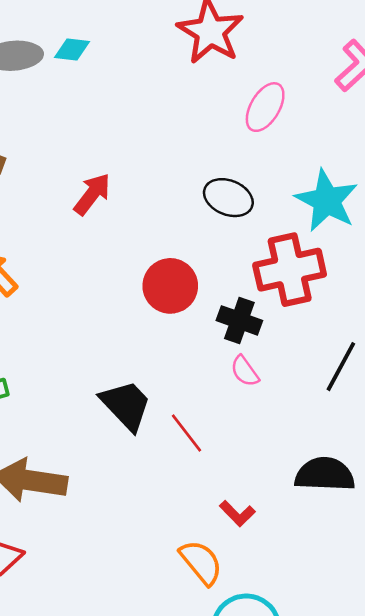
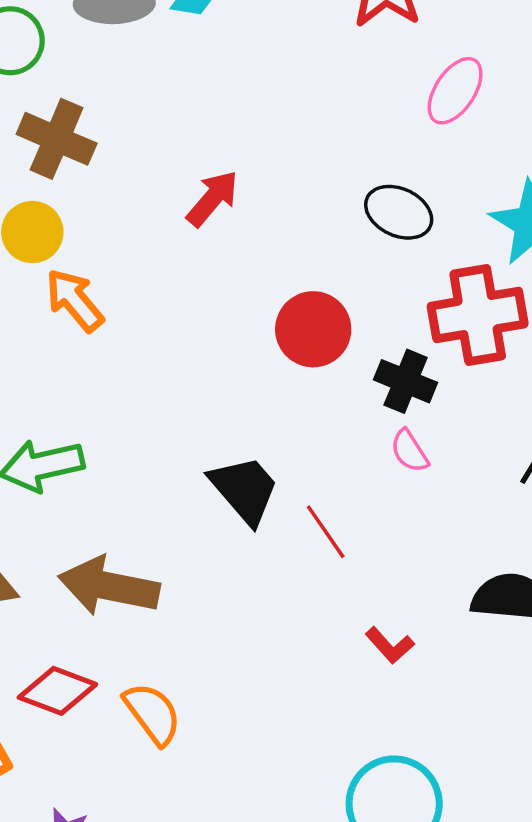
orange semicircle: (201, 562) -> (153, 714), moved

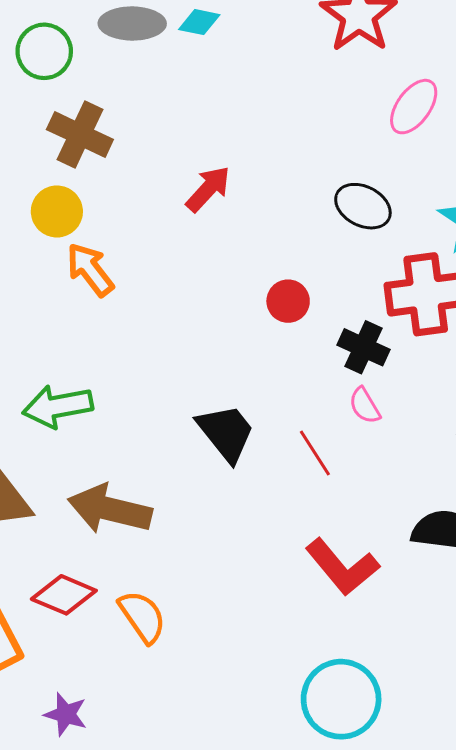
red circle: (313, 329) -> (288, 301), size x0.7
red line: (326, 532) -> (315, 453), moved
red L-shape: (390, 645) -> (342, 567), size x1.8

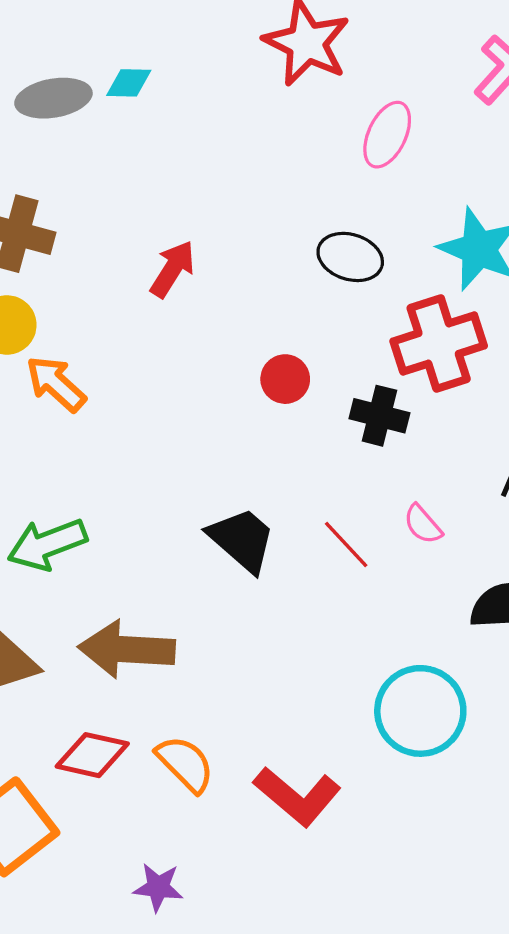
pink semicircle: (365, 406) -> (423, 524), moved
red L-shape: (342, 567) -> (297, 796), moved
cyan circle: (341, 699) -> (420, 711), moved
purple star: (66, 714) -> (158, 887), moved

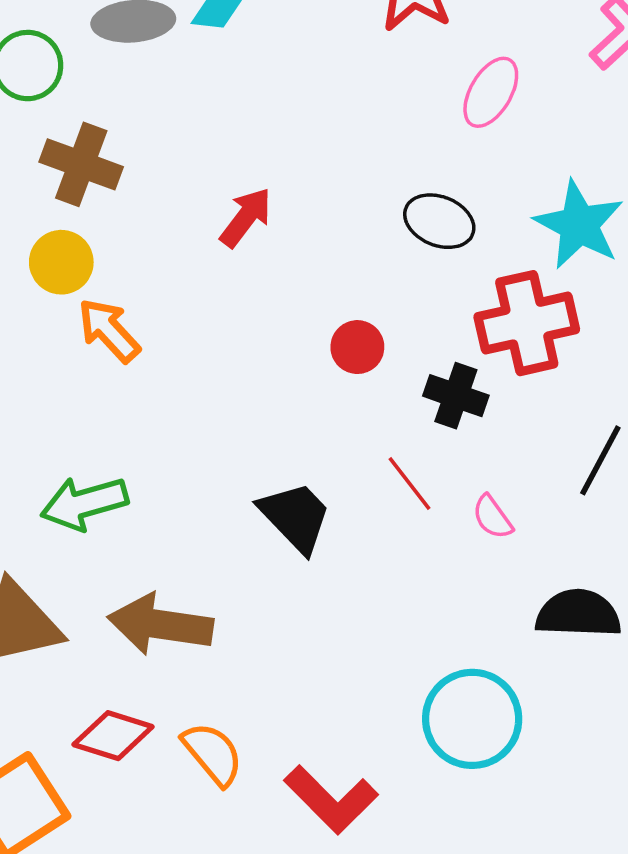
red line: (346, 545) -> (409, 483), moved

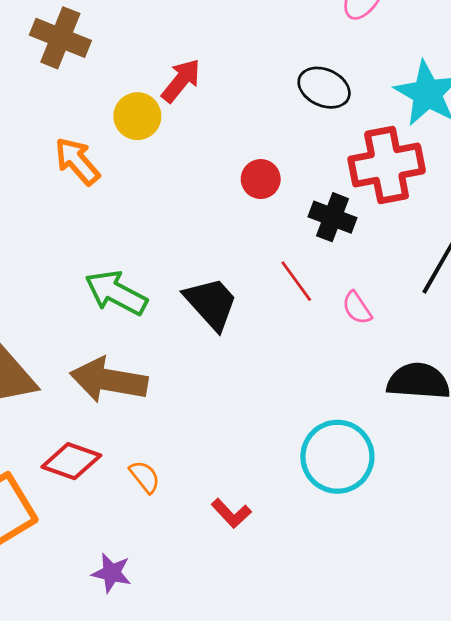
yellow circle: (61, 262) -> (137, 116), moved
green arrow: (84, 503) -> (116, 293), moved, turned 42
orange semicircle: (213, 754) -> (145, 477), size x0.7
red L-shape: (331, 800) -> (231, 513), size x0.6

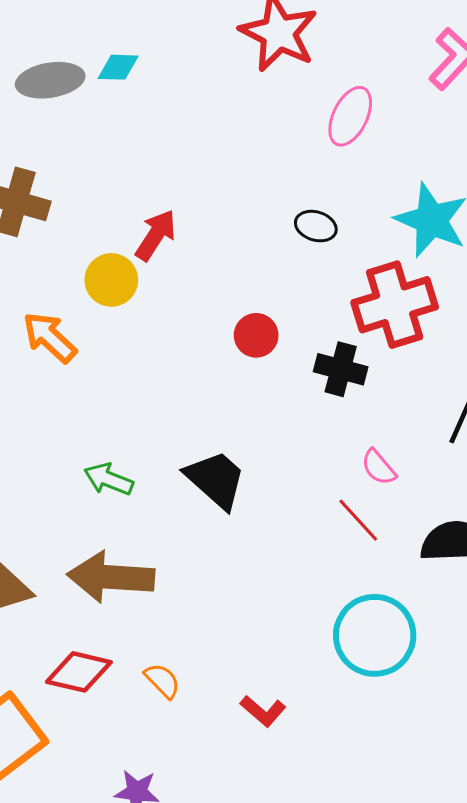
black ellipse: (324, 88) -> (316, 226), size x0.7
red line: (296, 281) -> (358, 520), moved
green arrow: (116, 293) -> (109, 479), size x0.7

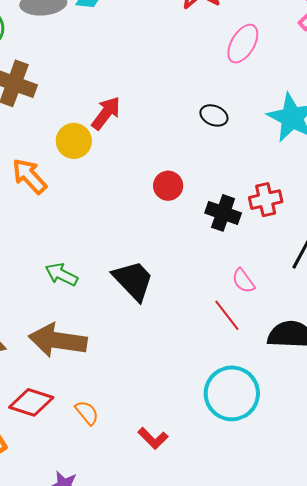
red cross: (395, 305) -> (266, 200), moved, size x0.6

